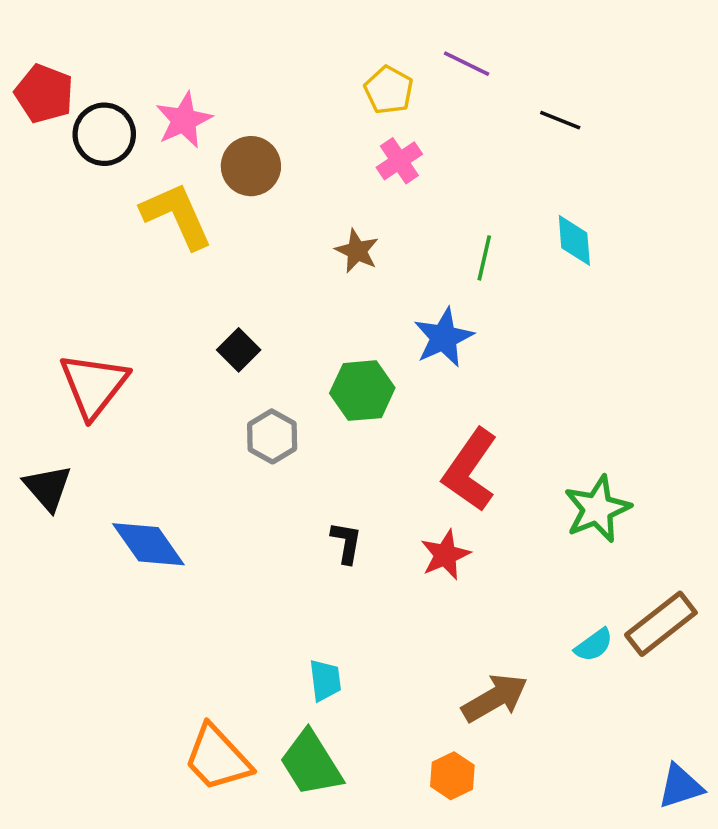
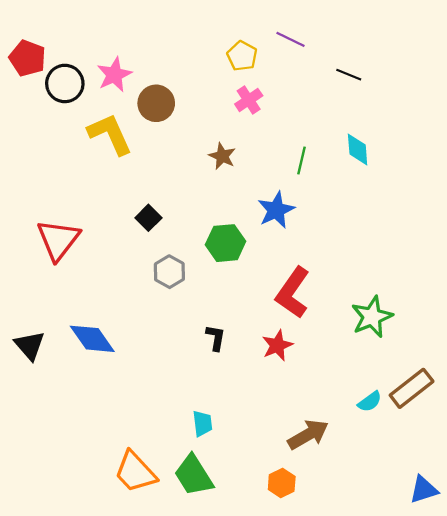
black triangle: (48, 488) -> (30, 345), moved

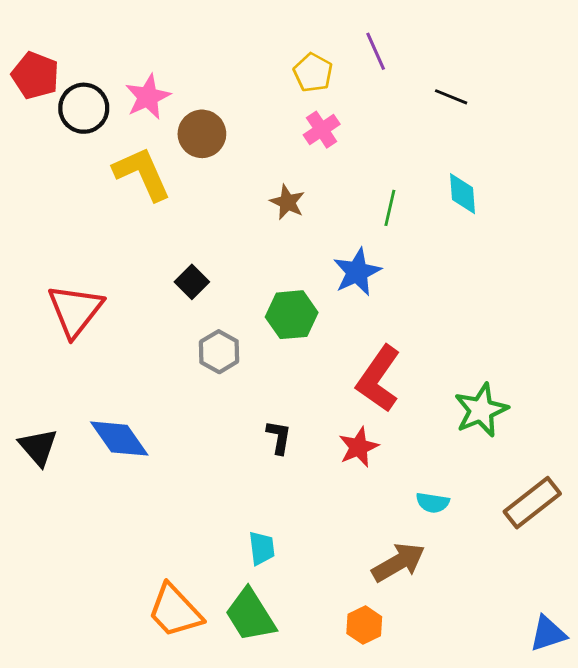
purple line: (290, 39) -> (376, 51), turned 40
cyan semicircle: (370, 402) -> (433, 503), moved, turned 45

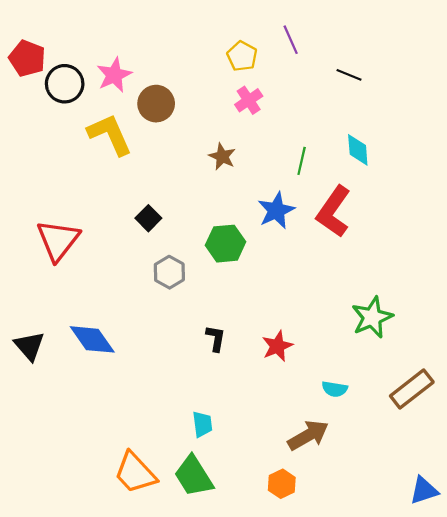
red L-shape: (378, 379) -> (334, 212), moved

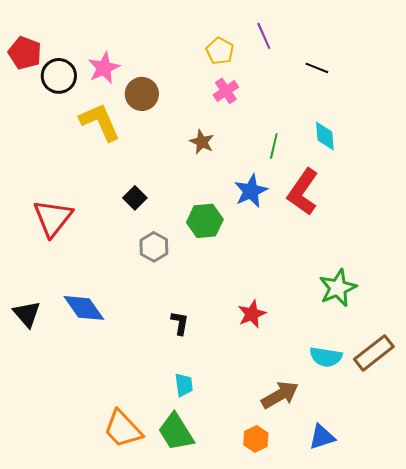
black L-shape: (216, 338) -> (180, 323), moved
cyan semicircle: (335, 389) -> (326, 357), moved, size x1.4
blue triangle: (424, 490) -> (322, 437), moved

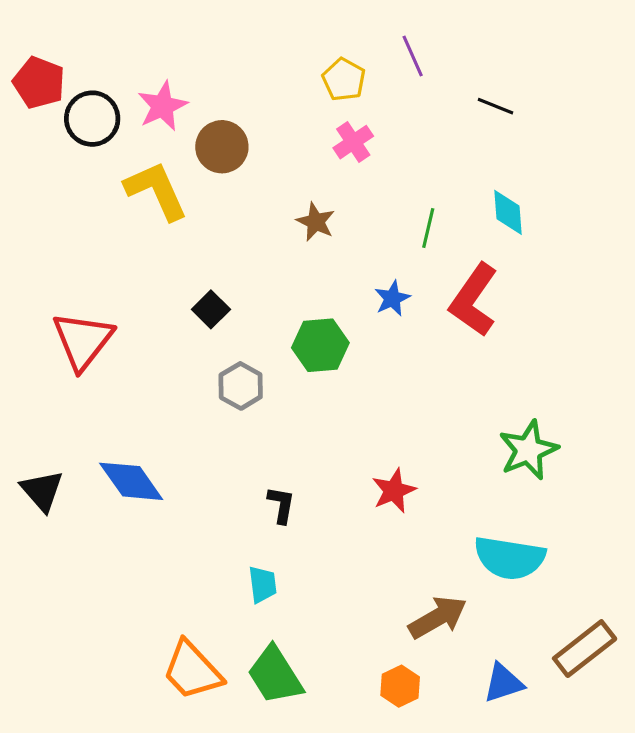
blue star: (251, 191) -> (392, 298), size x0.7
brown rectangle: (374, 353) -> (585, 649), moved
cyan semicircle: (326, 357) -> (510, 558), size x1.4
cyan trapezoid: (184, 385) -> (263, 584), moved

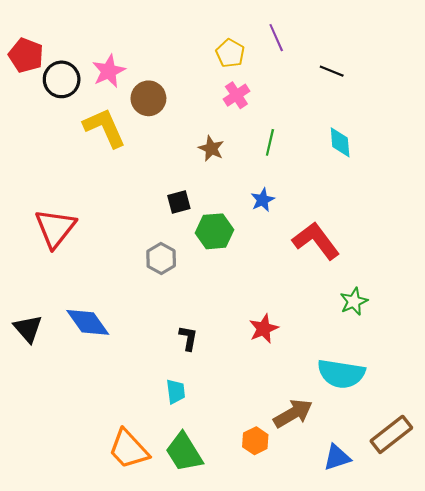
green line: (428, 228) -> (270, 142), moved
red L-shape: (474, 300) -> (316, 241), moved, turned 108
black square: (211, 309) -> (179, 202), moved, turned 30
green star: (528, 450) -> (354, 301), size x0.7
orange hexagon: (400, 686) -> (255, 441), moved

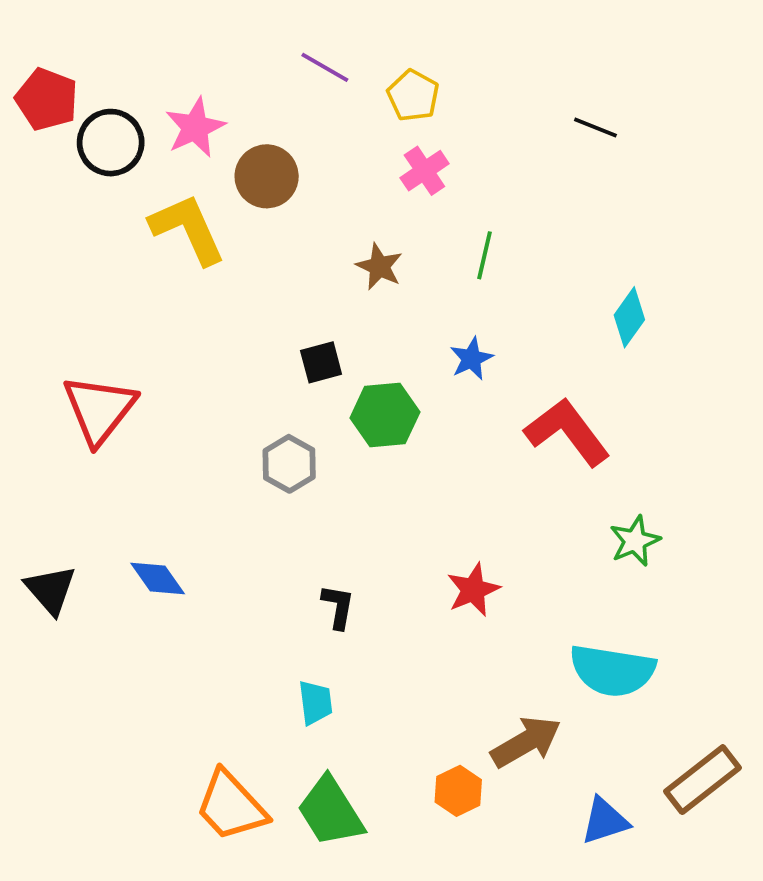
purple line: (276, 38) -> (325, 67), moved, turned -36
cyan diamond: (340, 142) -> (629, 317), moved, turned 40
blue diamond: (88, 322) -> (158, 578), size x0.7

